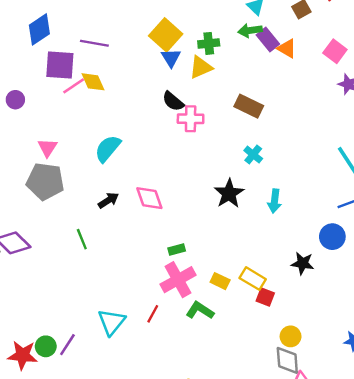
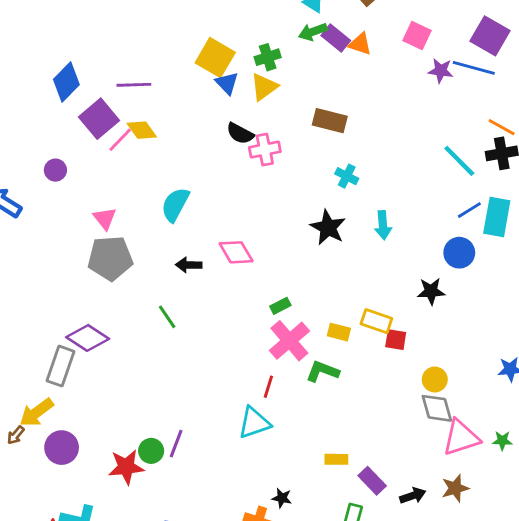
purple square: (60, 65) -> (99, 119), turned -32
black arrow: (108, 200) -> (189, 265), turned -135
cyan triangle: (112, 322) -> (254, 423), moved, turned 44

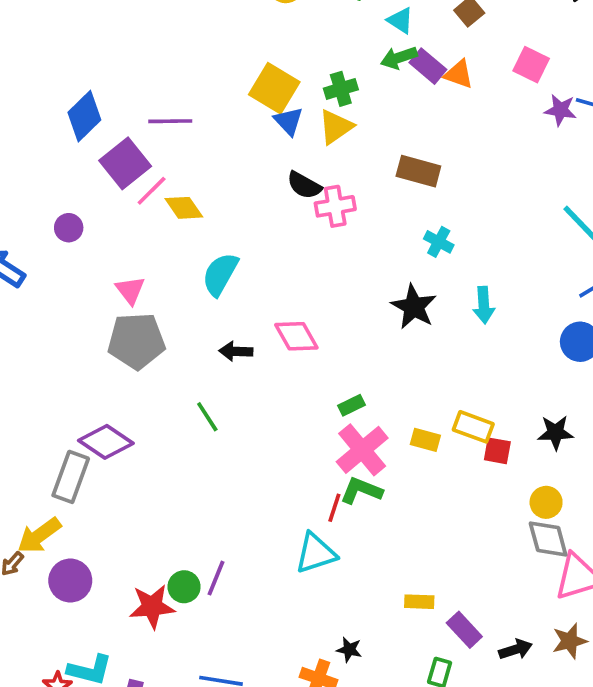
yellow diamond: (142, 130) -> (184, 208), moved
black star: (431, 291) -> (555, 432), moved
green L-shape: (322, 371) -> (361, 491), moved

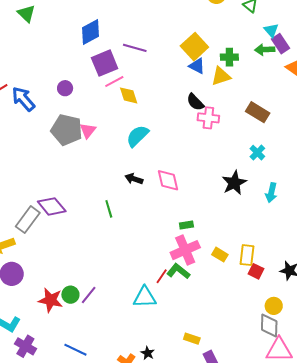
purple rectangle: (428, 66) -> (281, 44), moved
blue triangle: (289, 121) -> (197, 66), turned -36
gray pentagon: (136, 341) -> (67, 130), moved
yellow rectangle: (473, 427) -> (247, 255), turned 60

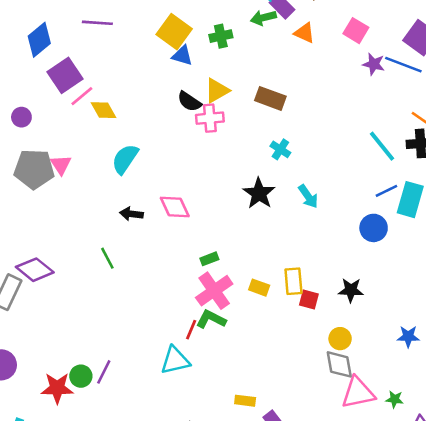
purple line: (135, 48) -> (97, 23), moved
yellow triangle: (221, 76) -> (217, 91), moved
cyan arrow: (271, 193) -> (308, 196), turned -36

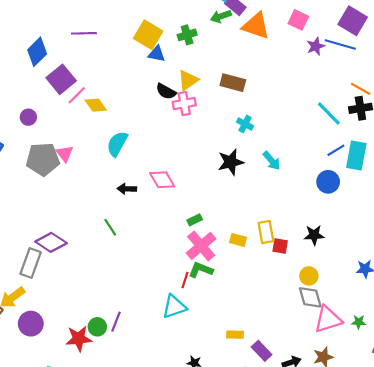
orange triangle: (304, 33) -> (256, 26), size x1.6
purple star: (374, 64) -> (316, 46), turned -30
black star: (259, 193) -> (231, 162), turned 30

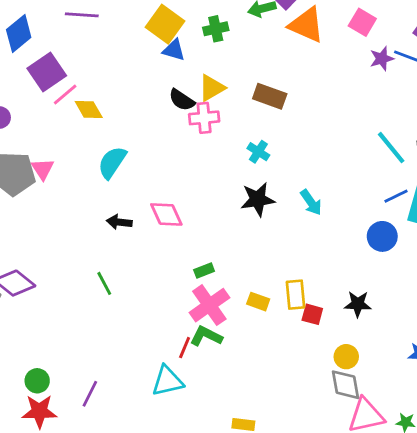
cyan cross: (245, 124) -> (258, 152), moved
green line: (110, 227) -> (104, 283), moved
green circle: (97, 327) -> (37, 381), moved

